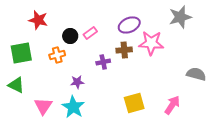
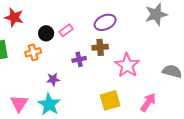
pink star: (151, 43) -> (127, 65), moved, turned 30

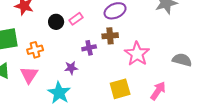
orange cross: (33, 52) -> (35, 50), moved
purple star: (53, 79) -> (71, 68), moved
pink triangle: (19, 103) -> (29, 75), moved

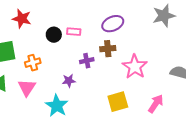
pink rectangle: (76, 19) -> (74, 32), turned 40

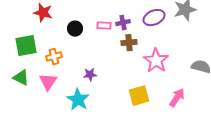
purple ellipse: (113, 24) -> (154, 18), moved
pink rectangle: (74, 32) -> (104, 26), moved
purple cross: (87, 61) -> (123, 23), moved

